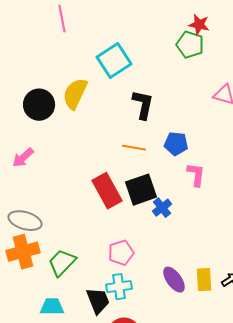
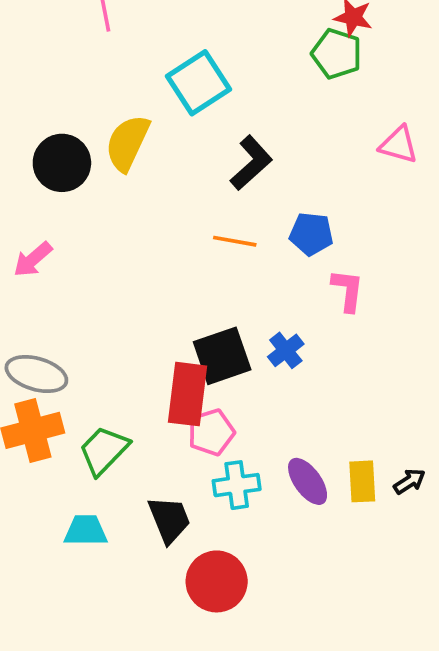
black L-shape: (143, 105) -> (251, 163), turned 36
black square: (141, 190) -> (222, 356), moved
red rectangle: (107, 191) -> (187, 394), moved, turned 36
cyan cross: (119, 287) -> (237, 485), moved

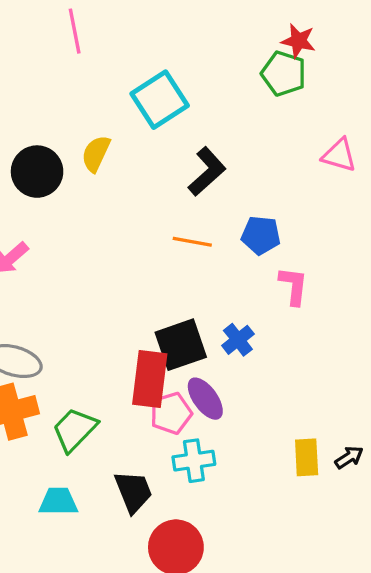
yellow semicircle: (127, 143) -> (96, 154), size x0.7
purple ellipse: (308, 481) -> (205, 399), moved

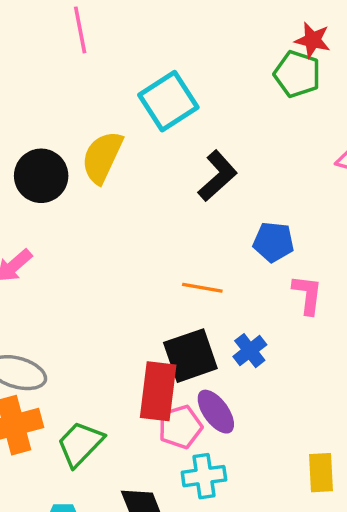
yellow semicircle: (96, 154) -> (102, 157), size x1.4
orange line: (192, 242) -> (202, 288), moved

